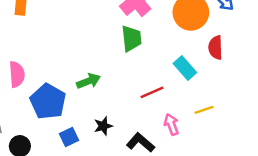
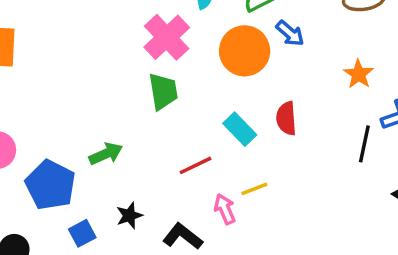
red semicircle: (216, 48) -> (286, 118), moved
yellow line: (204, 110) -> (254, 189), moved

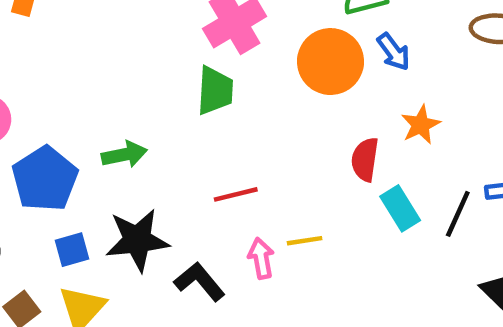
orange star: (359, 74) -> (421, 125), moved
cyan rectangle: (240, 129) -> (400, 208), moved
black star: (129, 216) -> (137, 240), size x1.8

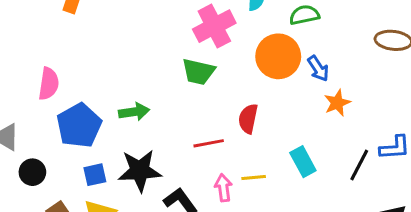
blue arrow: (394, 52) -> (318, 69), moved
green trapezoid: (215, 91) -> (198, 72), turned 96
red semicircle: (365, 159) -> (248, 119), moved
cyan rectangle: (400, 208) -> (303, 162), moved

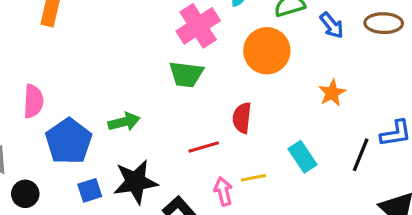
blue arrow: (318, 69) -> (332, 25), moved

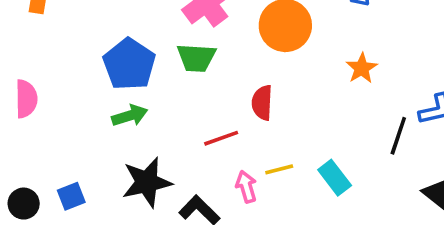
blue pentagon: (69, 141) -> (129, 64), moved
cyan rectangle: (303, 157) -> (335, 178), moved
blue square: (90, 190) -> (71, 196), moved

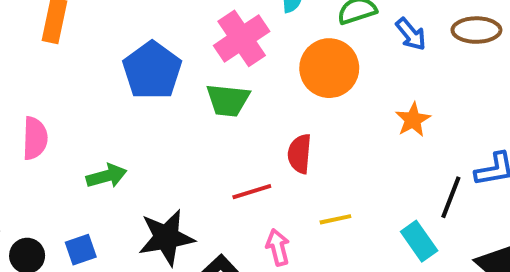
blue pentagon: (129, 64) -> (152, 70), moved
green arrow: (130, 116) -> (107, 176), moved
yellow line: (279, 169) -> (335, 219), moved
cyan rectangle: (335, 178) -> (419, 241), moved

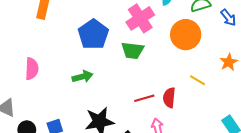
red semicircle: (300, 154) -> (169, 98), moved
green arrow: (107, 176) -> (82, 77), moved
yellow line: (335, 219) -> (197, 80), moved, turned 42

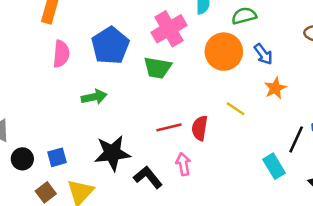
blue arrow: (228, 18) -> (263, 54), moved
pink semicircle: (32, 69) -> (61, 54), moved

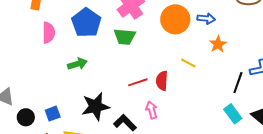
blue arrow: (263, 54) -> (206, 19), turned -42
cyan rectangle: (274, 166) -> (233, 114), moved

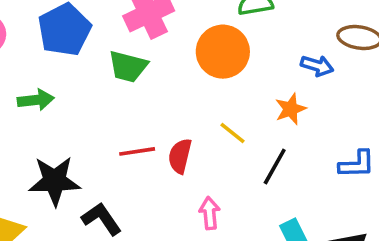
blue arrow: (206, 19) -> (317, 66), moved
black line: (238, 83) -> (275, 167), moved
pink arrow: (152, 110) -> (210, 213), moved

